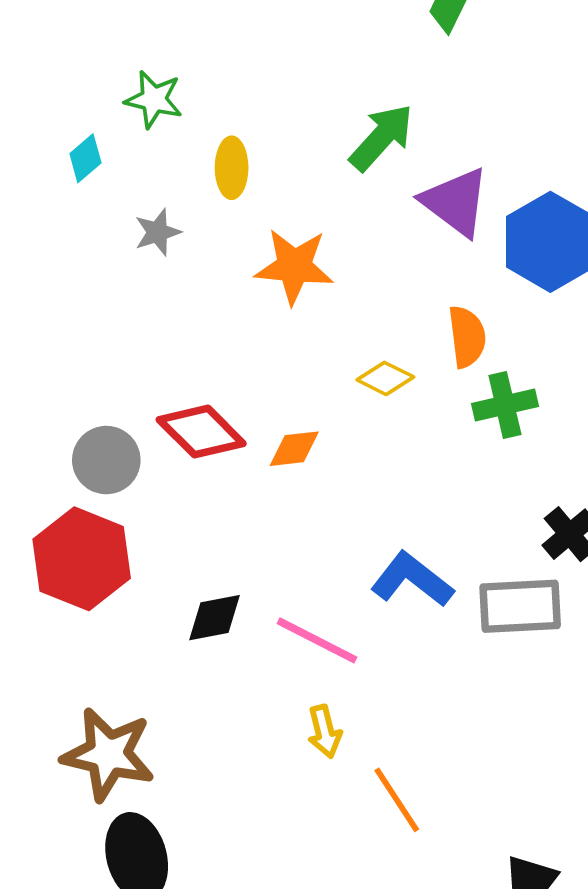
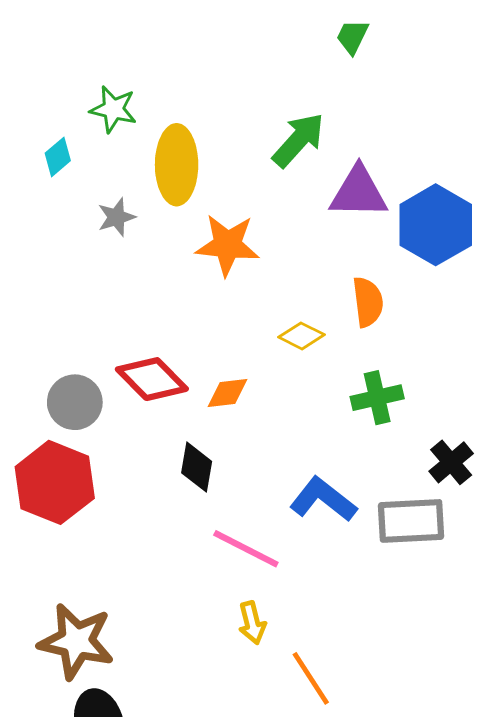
yellow ellipse: (232, 168) -> (177, 165), size x1.6
purple triangle: (456, 202) -> (359, 192), turned -36
green cross: (505, 405) -> (377, 398), moved
black diamond: (214, 618) -> (197, 467), moved, turned -69

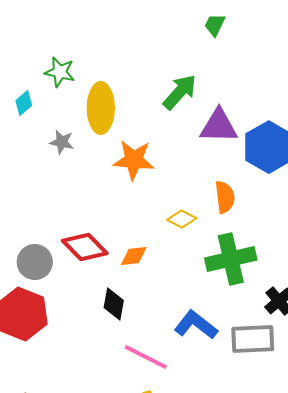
gray star: (116, 217) -> (62, 142), turned 30
green cross: (377, 398) -> (231, 259), size x1.5

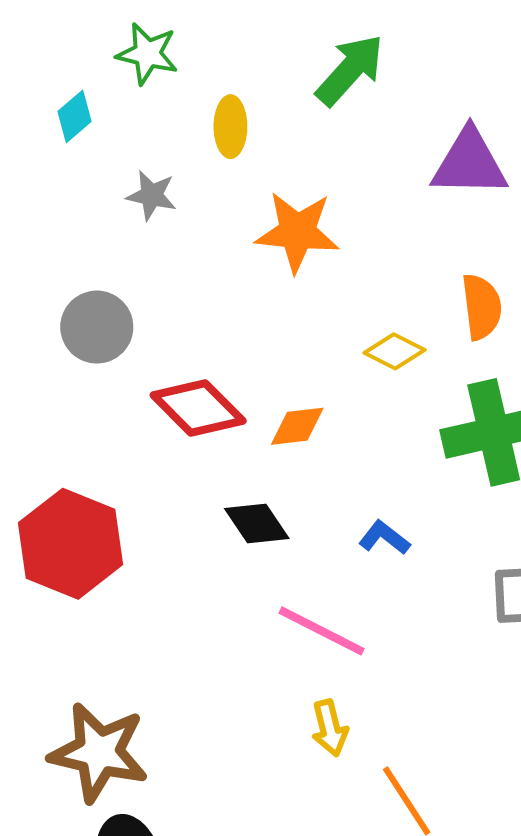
green arrow: (180, 92) -> (350, 70), moved
yellow ellipse: (101, 108) -> (230, 127), size x0.6
gray circle: (35, 262) -> (97, 327), moved
black diamond: (114, 304) -> (257, 523), turned -44
blue L-shape: (196, 325) -> (384, 538), moved, size x0.6

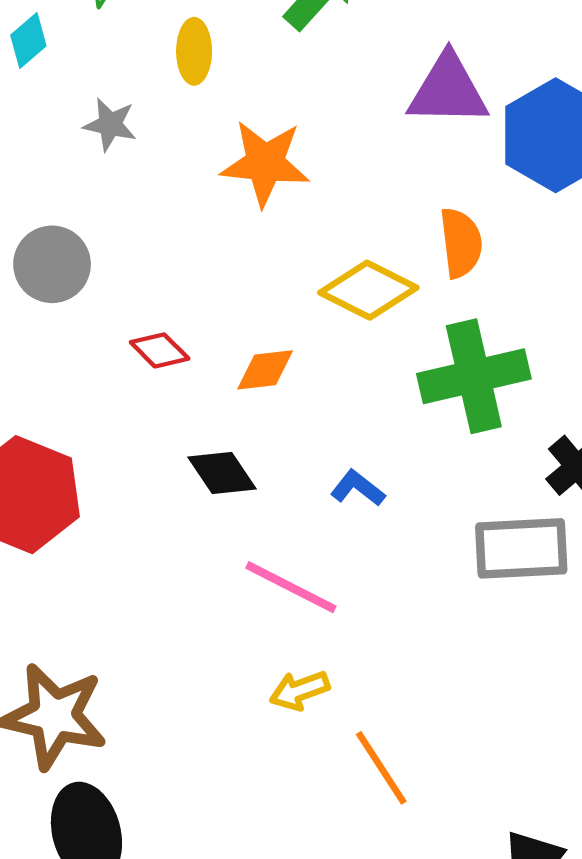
yellow diamond: (394, 351) -> (368, 290), size x1.5
red diamond: (198, 408) -> (160, 350), size x0.6
yellow arrow: (330, 728) -> (300, 690), turned 84

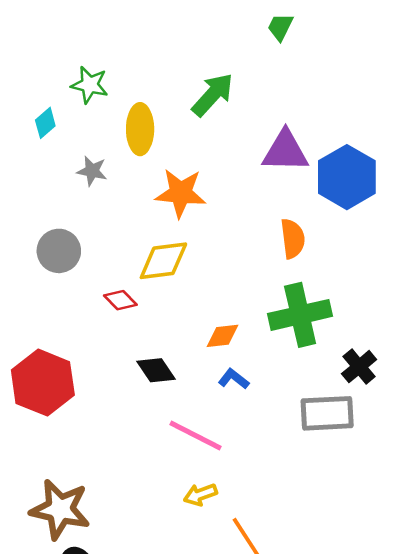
yellow ellipse: (194, 51) -> (140, 129), size x1.4
yellow diamond: (368, 290) -> (163, 261), moved, turned -34
orange diamond: (265, 370) -> (223, 336), moved

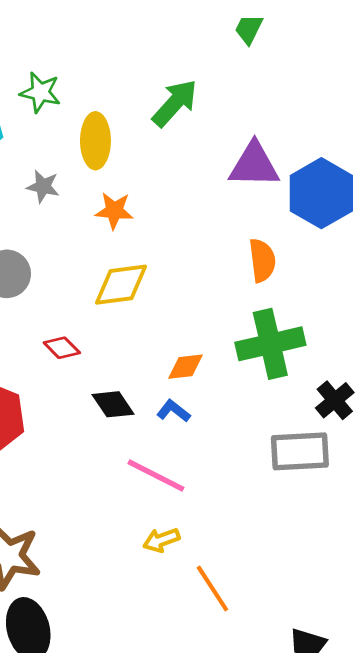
orange star: (181, 193) -> (114, 211), moved, size x0.7
red diamond: (120, 300) -> (62, 348), moved
blue L-shape: (234, 379) -> (173, 411), moved

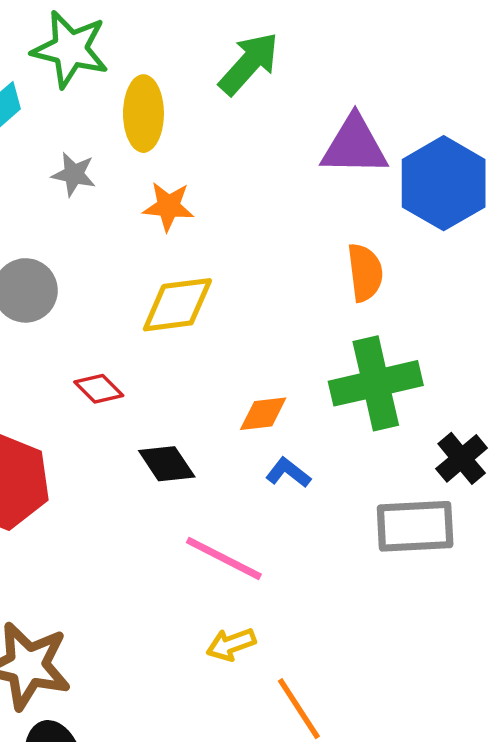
green star: (40, 92) -> (70, 49), size x1.4
blue L-shape: (173, 411) -> (288, 473), moved

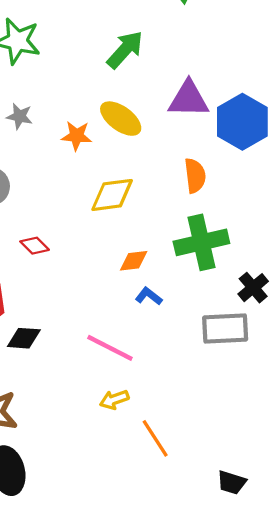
yellow ellipse: (143, 114) -> (121, 119), moved, turned -54
yellow diamond: (177, 305) -> (112, 195), moved
black diamond: (167, 464) -> (24, 338), moved, turned -52

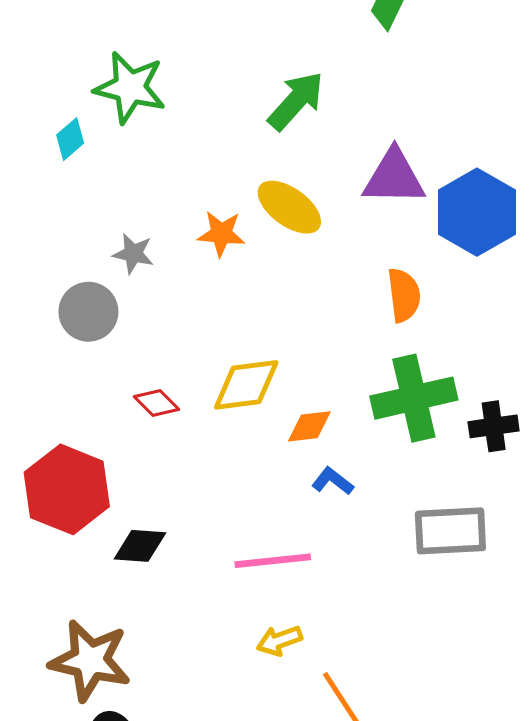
gray star: (19, 116) -> (133, 254), moved
yellow diamond: (112, 195) -> (246, 385), moved
black cross: (253, 288) -> (494, 426), moved, turned 32
pink line: (110, 348) -> (273, 561), turned -33

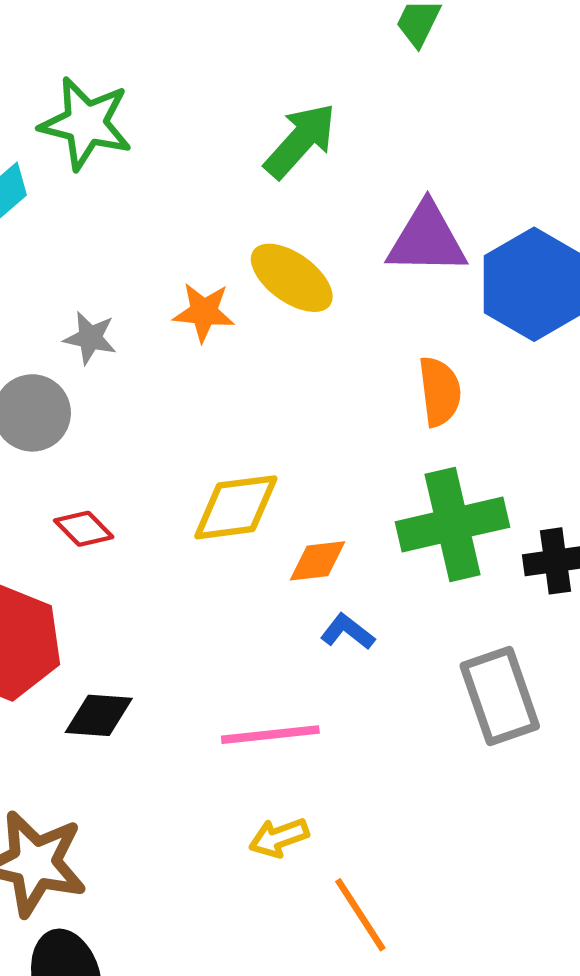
red diamond: (157, 403) -> (84, 529), moved
gray rectangle: (450, 531) -> (500, 696), turned 74

